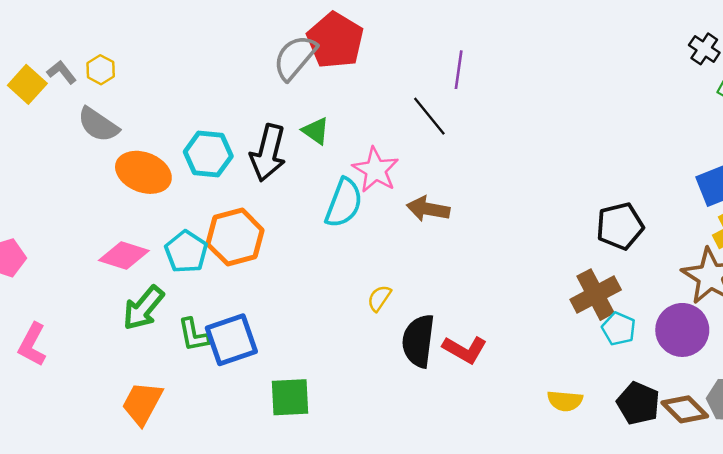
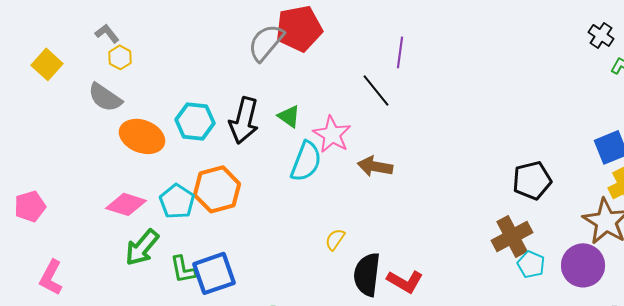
red pentagon: (335, 40) -> (299, 28), turned 30
yellow hexagon: (101, 70) -> (120, 57), moved
gray L-shape: (62, 72) -> (107, 33), moved
green triangle: (316, 131) -> (289, 116), moved

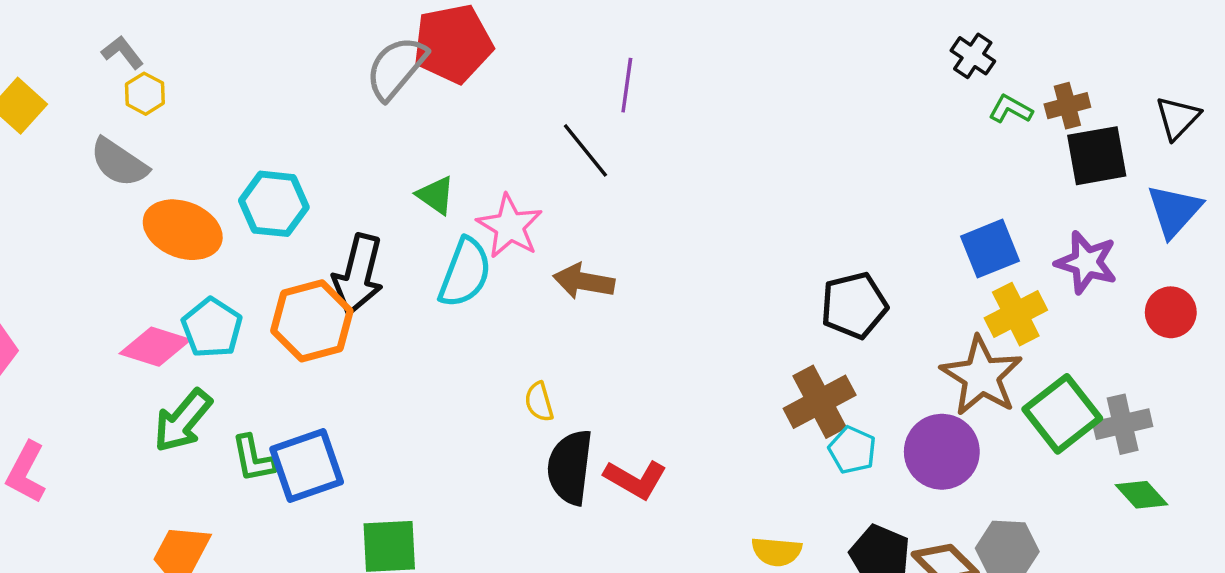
black arrow: (244, 120) -> (358, 274), moved
cyan pentagon: (177, 201) -> (212, 328), moved
yellow semicircle: (335, 239) -> (539, 402), moved, turned -50

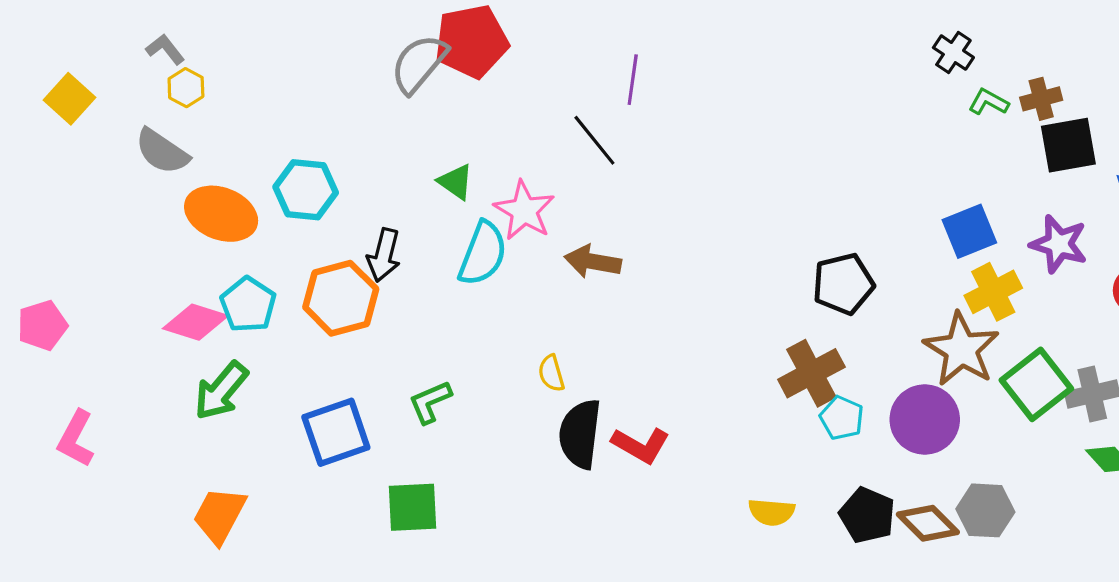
black arrow: (358, 274) -> (384, 255), size x0.7
green L-shape: (253, 459) -> (430, 402), moved, turned 78

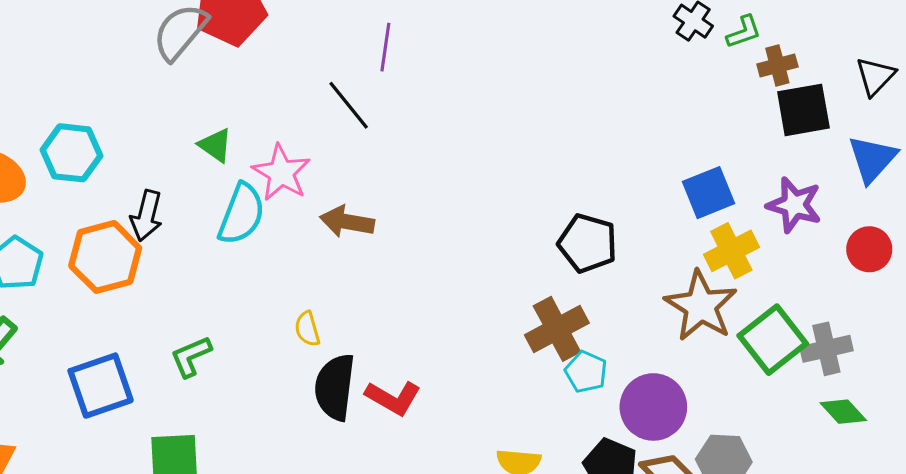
green L-shape: (989, 102) -> (744, 32), moved, turned 132
black pentagon: (843, 284) -> (588, 243), turned 30
purple circle: (925, 420) -> (653, 407), moved

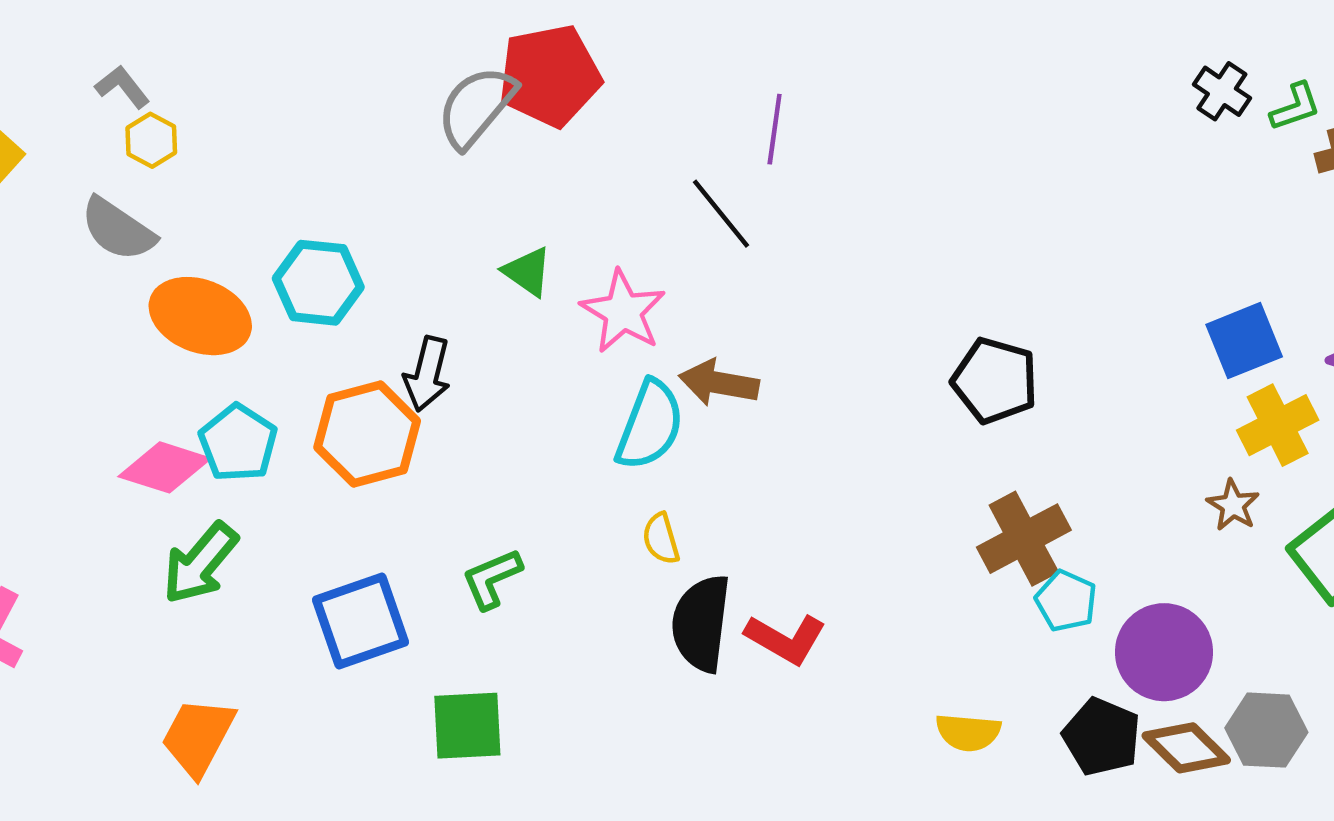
cyan semicircle: (241, 214) -> (650, 425), moved
black pentagon: (588, 243) -> (995, 381), moved
brown star: (701, 306) -> (1233, 505), size x0.5

